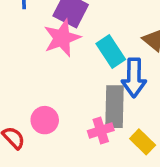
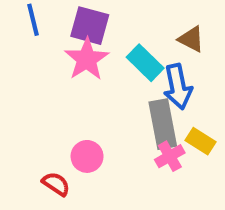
pink cross: (101, 131) -> (170, 156), moved
yellow rectangle: (143, 142) -> (201, 141), moved

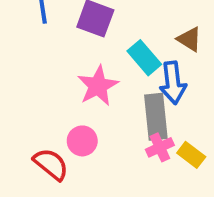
pink star: (87, 59) -> (98, 86), moved
yellow rectangle: (201, 141) -> (191, 155), moved
red semicircle: (56, 184) -> (51, 164), size x1.4

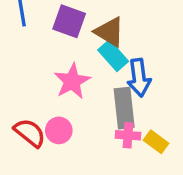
brown triangle: (189, 39) -> (110, 32), moved, size x1.4
pink cross: (160, 147) -> (128, 135), turned 30
red semicircle: (51, 164) -> (30, 133), moved

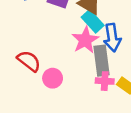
pink star: (72, 81) -> (85, 40), moved
red semicircle: (30, 133) -> (29, 61), moved

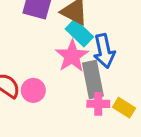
pink circle: (53, 78) -> (33, 90), moved

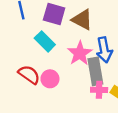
cyan rectangle: (79, 33) -> (45, 41), moved

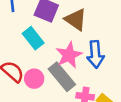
gray rectangle: (95, 71) -> (62, 77), moved, turned -36

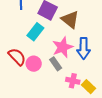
cyan rectangle: (33, 38) -> (35, 32), turned 72
gray rectangle: (62, 77) -> (56, 64), size x0.6

